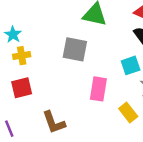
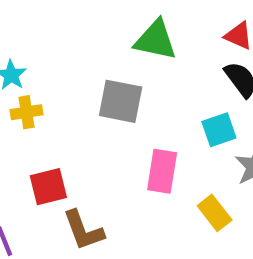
red square: (22, 88) -> (48, 187), moved

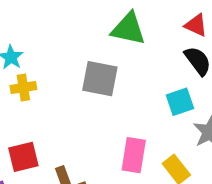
pink rectangle: (162, 171) -> (134, 155), moved
red square: (48, 187) -> (23, 157), moved

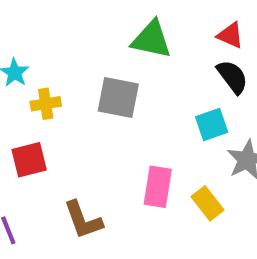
yellow cross: (23, 88) -> (46, 104), moved
red square: (23, 157) -> (29, 160), moved

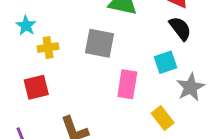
pink rectangle: (158, 187) -> (127, 84), moved

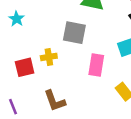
yellow cross: (48, 48) -> (49, 57), moved

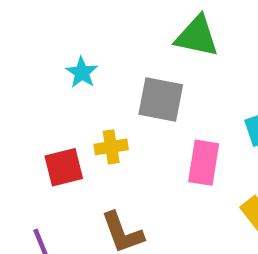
cyan star: (16, 19) -> (82, 72), moved

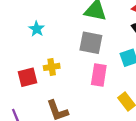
gray square: (161, 100) -> (91, 43), moved

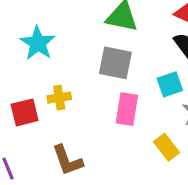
cyan star: (37, 29) -> (38, 43), size x1.5

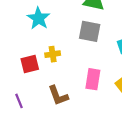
pink rectangle: (127, 109) -> (93, 79), moved

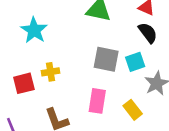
gray square: (90, 31) -> (106, 59), moved

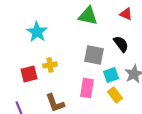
black semicircle: (148, 33) -> (121, 44), moved
cyan square: (135, 62) -> (111, 75), moved

